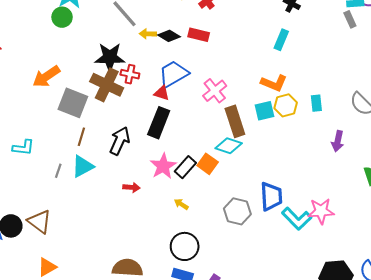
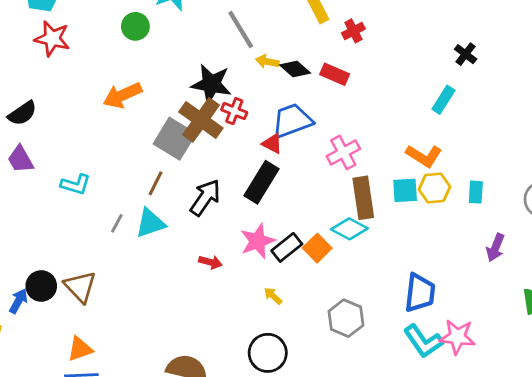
green circle: (62, 17) -> (135, 26), moved
gray square: (73, 103) -> (175, 139), moved
blue trapezoid: (271, 196) -> (420, 293), moved

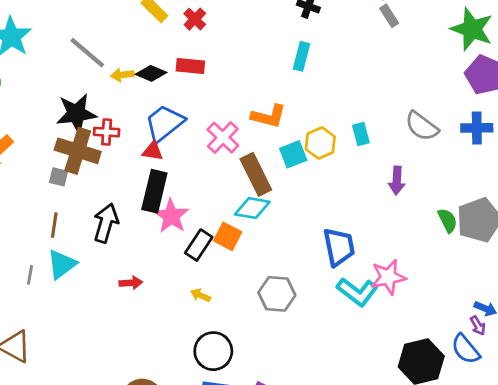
gray square: (175, 139) -> (58, 177), size x0.5
orange L-shape: (424, 156) -> (269, 116), moved
pink star: (257, 241) -> (171, 216), moved

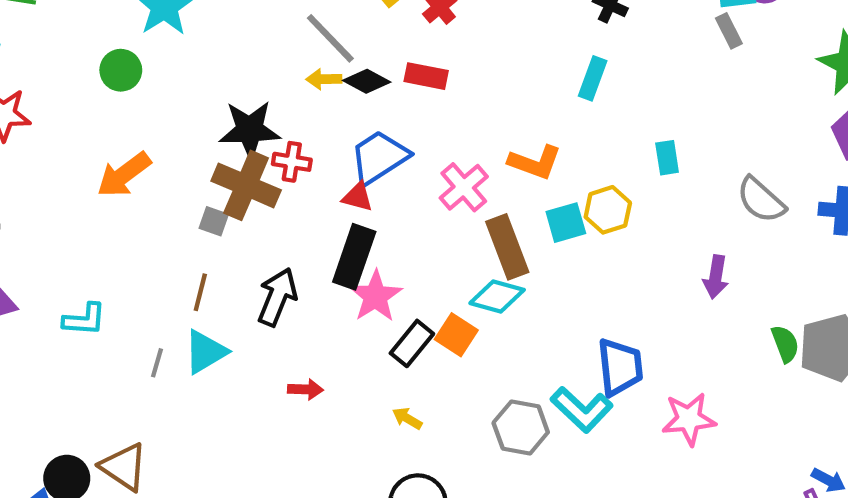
gray line: (87, 53) -> (330, 38), moved
cyan rectangle: (361, 134) -> (667, 158), moved
cyan L-shape: (357, 292) -> (582, 410), moved

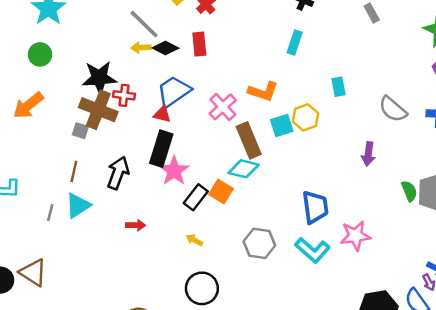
green circle: (121, 70) -> (40, 54), moved
red rectangle: (426, 76) -> (199, 44), turned 75
cyan L-shape: (582, 410) -> (313, 250), moved

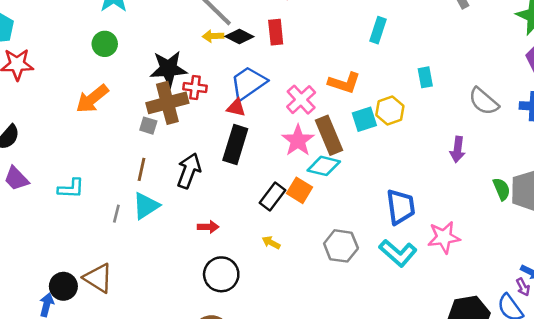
brown cross: (98, 110) -> (167, 103), turned -36
pink star: (174, 171) -> (298, 141), moved
black circle: (202, 288) -> (221, 274), moved

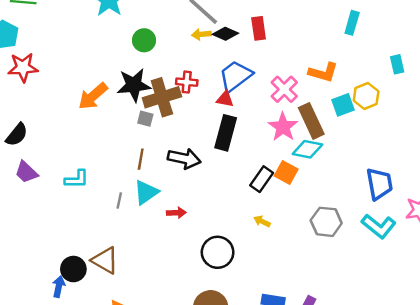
green circle: (105, 44) -> (144, 40), moved
black star: (169, 69) -> (134, 85), moved
black arrow: (189, 171) -> (184, 159), turned 84
red arrow: (208, 227) -> (176, 213), moved

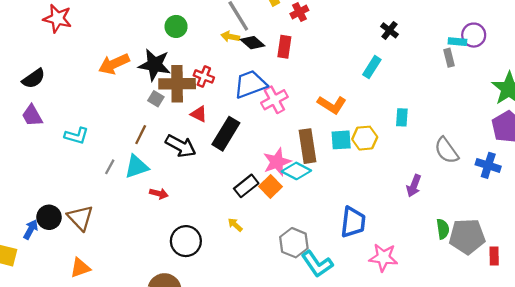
pink cross: (284, 89) -> (274, 100), moved
red triangle: (225, 99) -> (199, 114), moved
pink star: (283, 127) -> (277, 162), moved
cyan L-shape: (379, 226) -> (317, 264), moved

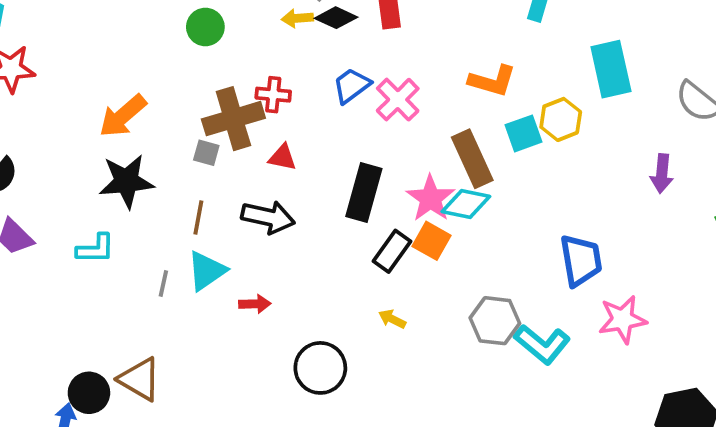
black star: (155, 65) -> (126, 181), moved
blue trapezoid: (250, 84) -> (352, 86), size x0.7
cyan rectangle: (402, 117) -> (611, 69), size x1.8
black rectangle: (226, 134) -> (364, 193), moved
pink star: (383, 257) -> (623, 319), moved

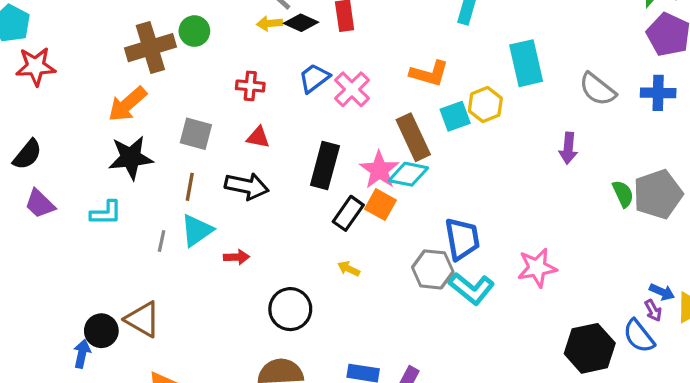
brown cross: (233, 119) -> (150, 48), moved
gray square: (206, 153) -> (196, 134), size x1.5
blue trapezoid: (581, 260) -> (462, 239), moved

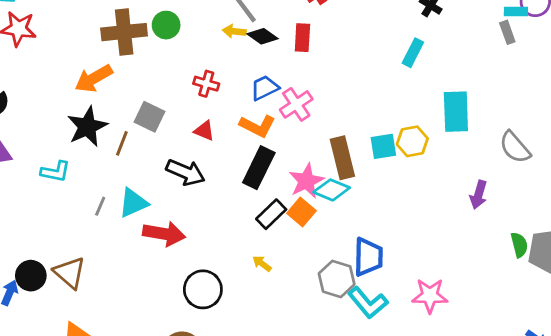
orange L-shape: (429, 73) -> (258, 126), moved
black star: (131, 158) -> (87, 127), turned -30
brown line: (190, 187) -> (122, 143), moved
red arrow: (236, 257) -> (164, 234), size x1.8

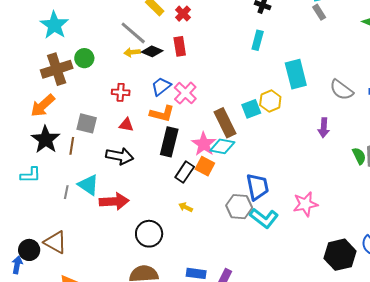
cyan triangle: (133, 203) -> (88, 185), turned -50

